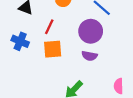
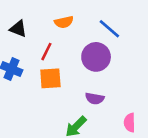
purple semicircle: (90, 56) -> (95, 98), moved

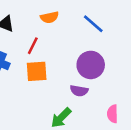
purple circle: (96, 57) -> (91, 65), moved

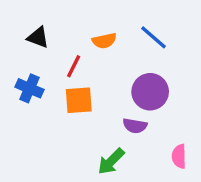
orange semicircle: (49, 17) -> (104, 41), moved

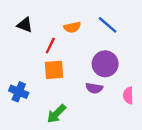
blue cross: (29, 88) -> (19, 92), moved
pink semicircle: (179, 156) -> (128, 95), moved
green arrow: (111, 161) -> (56, 114), moved

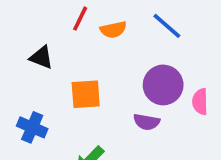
black triangle: (25, 25) -> (41, 57), moved
red line: (50, 46) -> (80, 19), moved
pink semicircle: (128, 95) -> (200, 102), moved

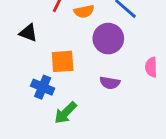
purple circle: (163, 85) -> (108, 39), moved
blue cross: (32, 127) -> (43, 87), moved

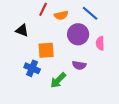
pink semicircle: (151, 67) -> (100, 43), moved
green arrow: (65, 113) -> (58, 80), moved

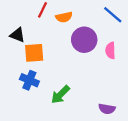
blue line: (90, 13) -> (113, 15), moved
orange square: (46, 50) -> (34, 53), moved
purple semicircle: (79, 65) -> (107, 109), moved

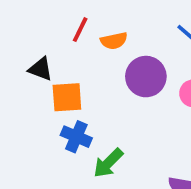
blue cross: (29, 80) -> (76, 137), moved

